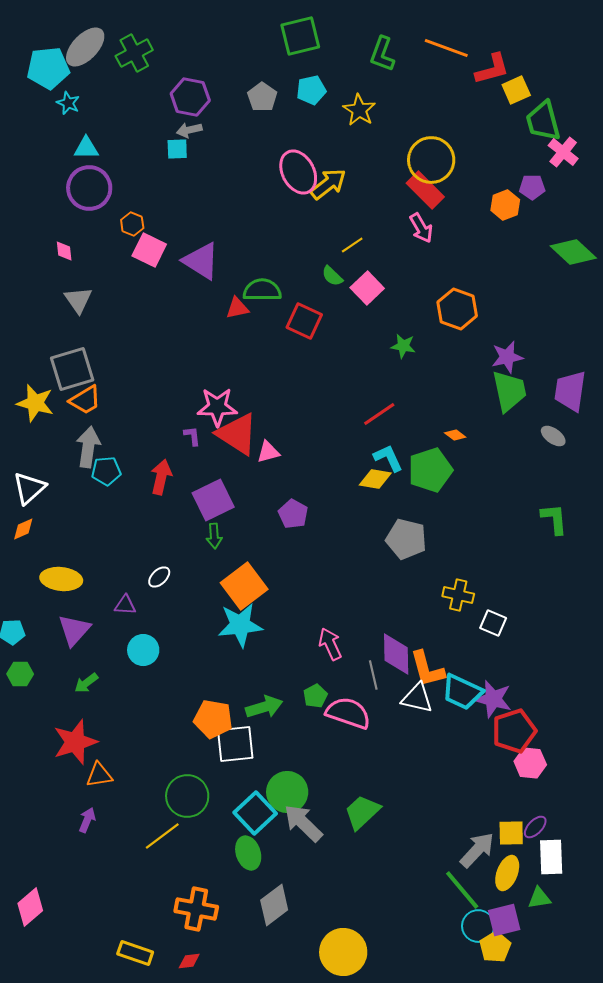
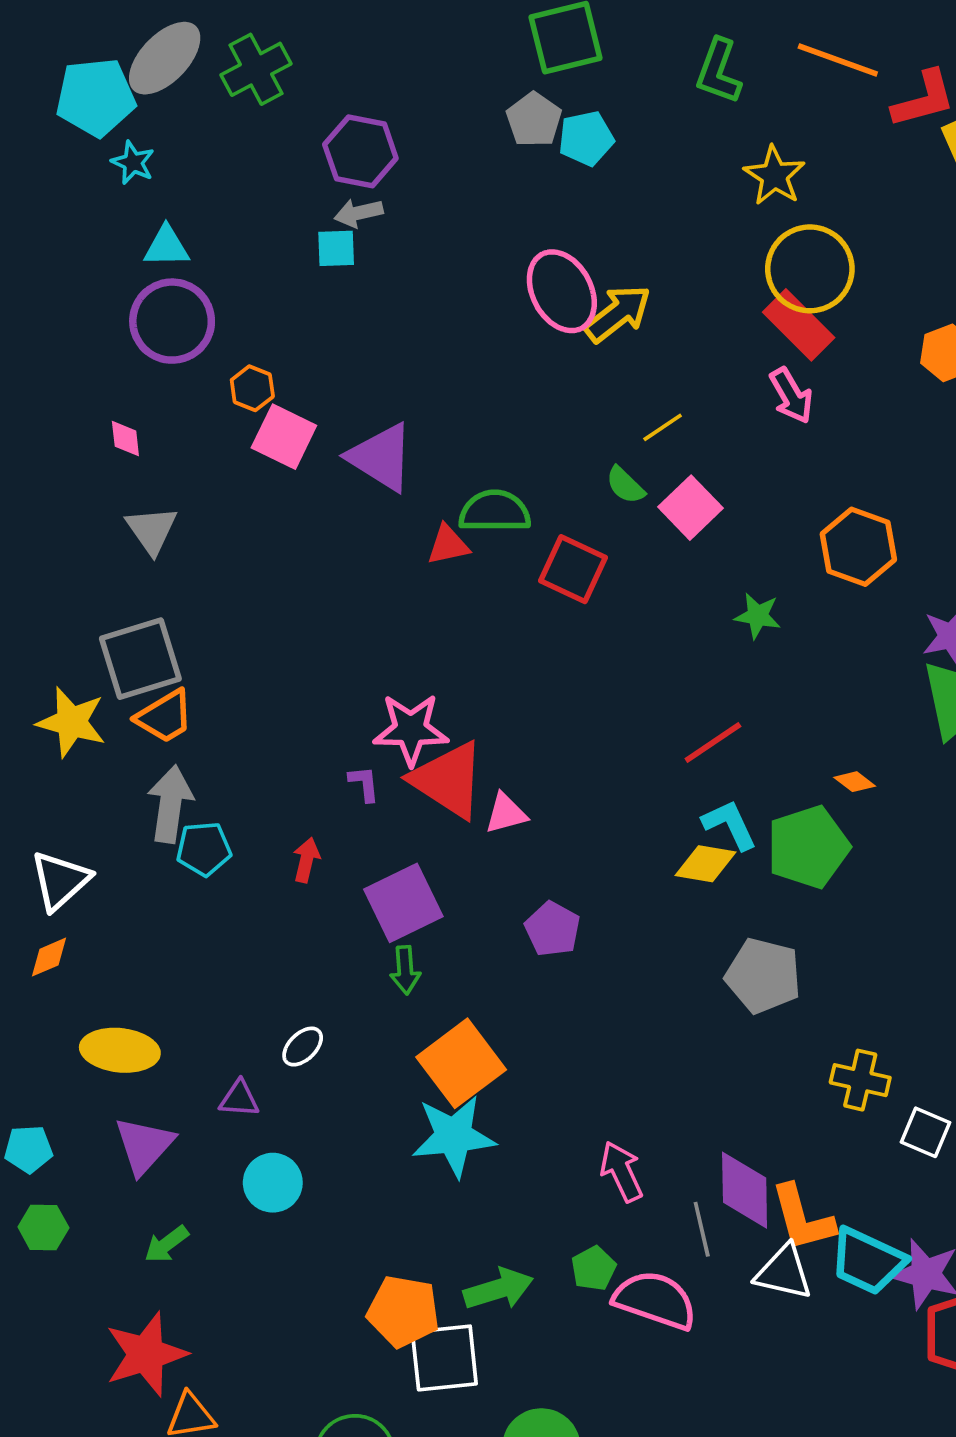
gray pentagon: (262, 97) -> (534, 120), moved
yellow star: (359, 110) -> (774, 176), moved
red arrow: (161, 477) -> (306, 860), size x0.7

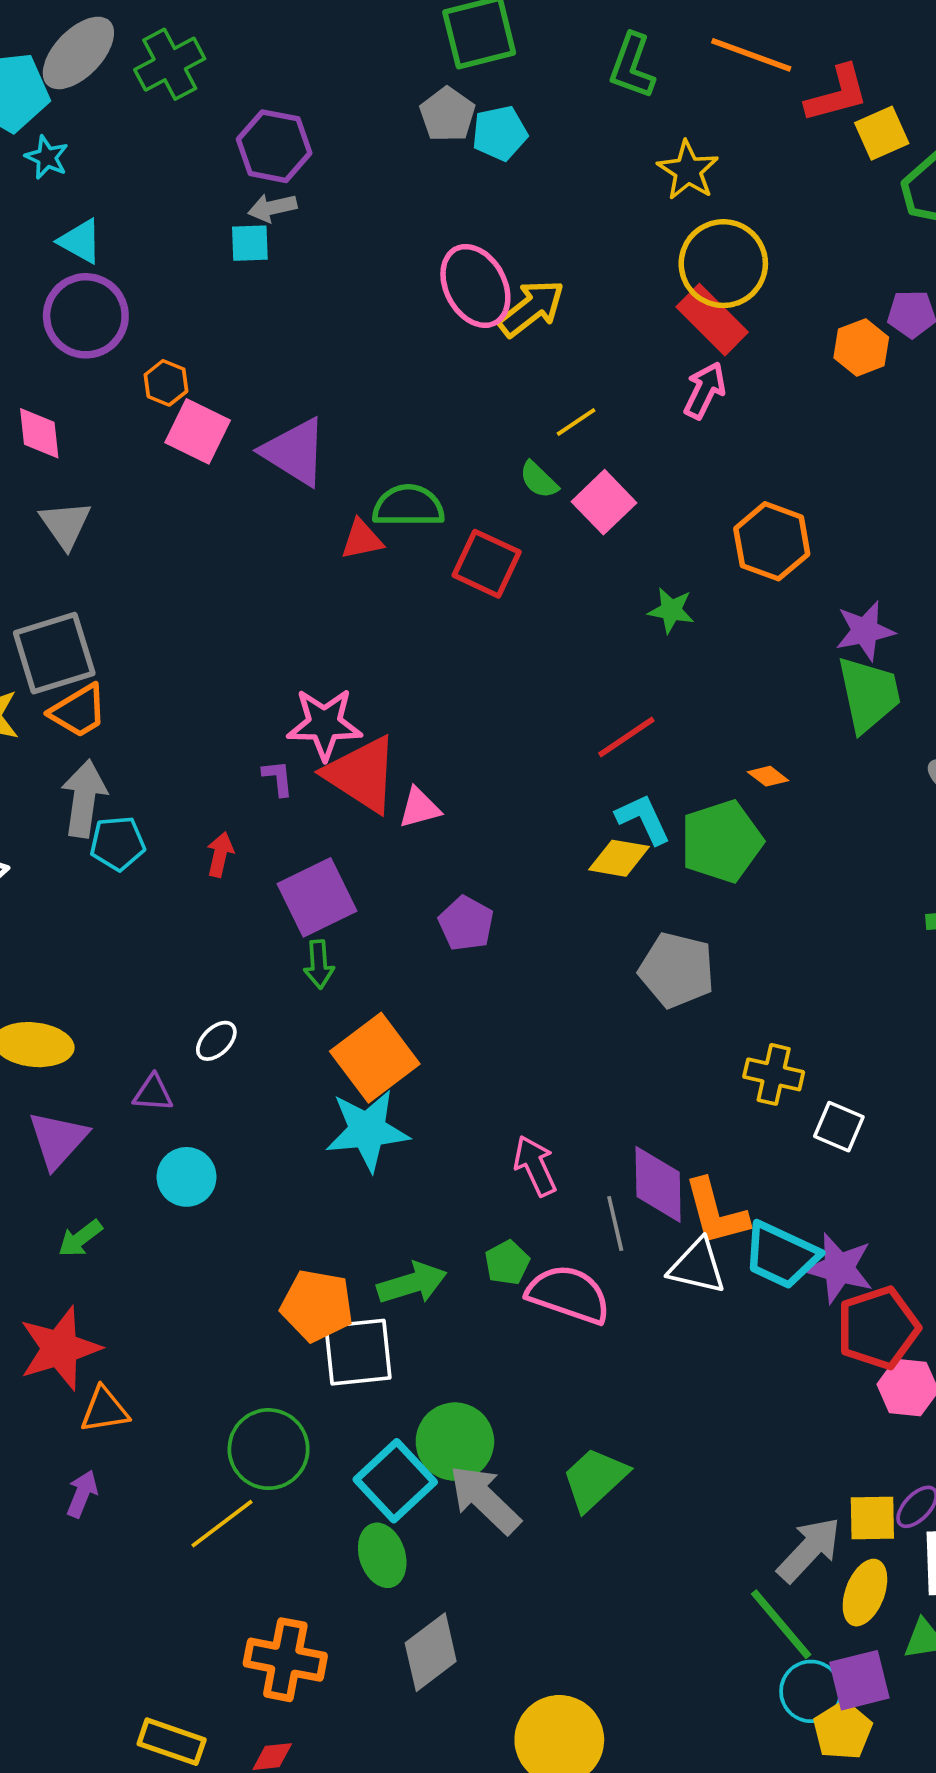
cyan triangle: (166, 246) -> (80, 241), turned 30
pink arrow: (791, 396) -> (705, 390), turned -124
pink diamond: (125, 439) -> (39, 433), size x1.4

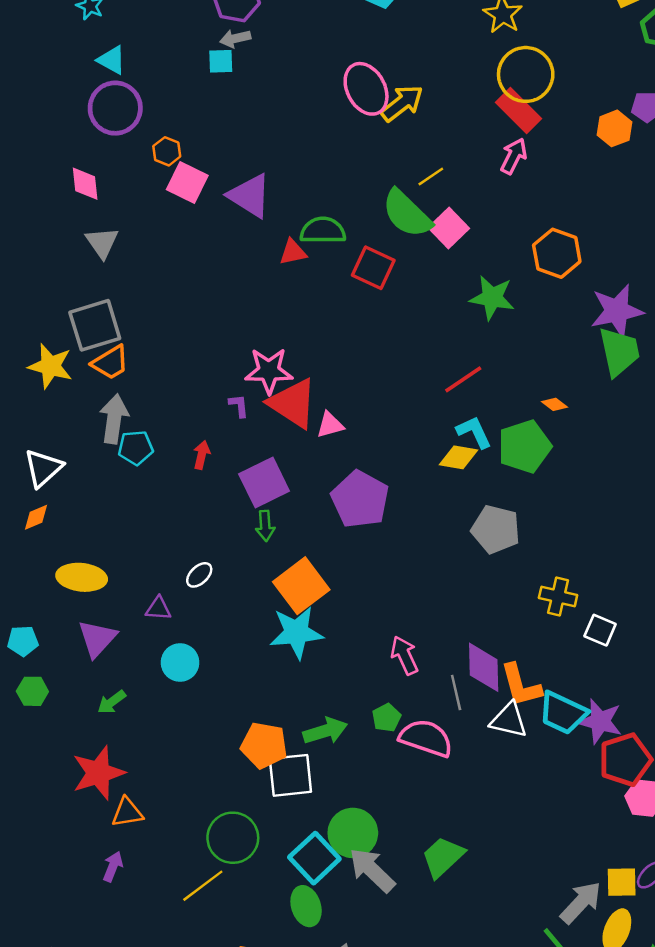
green semicircle: (539, 480) -> (407, 214), size x2.0
green star: (671, 610) -> (492, 298), size x1.5
purple star: (865, 631) -> (617, 311), size x1.4
purple pentagon: (466, 923) -> (360, 499), size x1.6

